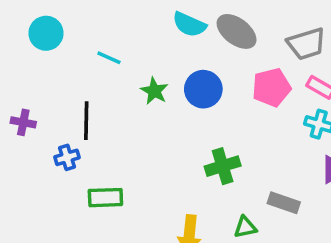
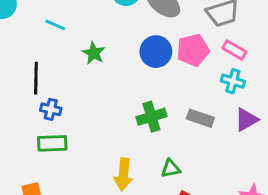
blue circle: (203, 89) -> (156, 52), moved
blue cross: (67, 157) -> (51, 109), moved, turned 30
gray rectangle: (284, 203) -> (200, 118), moved

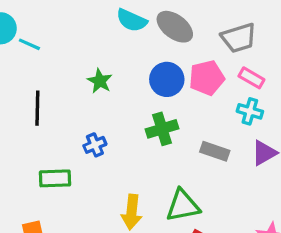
cyan line: (55, 25) -> (29, 44), moved
blue cross: (51, 109) -> (95, 145), moved, turned -36
green cross: (151, 117) -> (162, 129), moved
green triangle: (171, 169) -> (183, 206), size x1.6

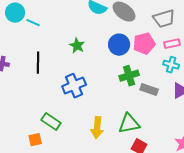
pink rectangle: (251, 78) -> (172, 44), turned -42
green cross: (162, 129) -> (129, 76), moved
blue cross: (95, 145) -> (74, 86), size x1.6
green rectangle: (55, 178) -> (51, 122), moved, turned 36

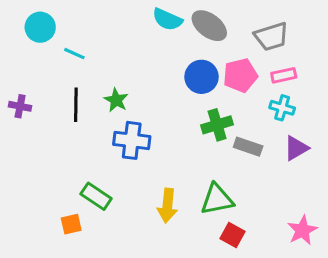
cyan line: (33, 23) -> (74, 54), moved
green star: (77, 46) -> (116, 100), moved
blue cross: (74, 86) -> (132, 140), turned 30

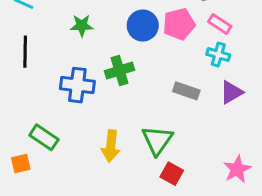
pink rectangle: (284, 75) -> (220, 24), turned 45
green star: (116, 100) -> (82, 25), moved, turned -30
green cross: (217, 125) -> (119, 71), moved
green triangle: (217, 199) -> (157, 140), turned -44

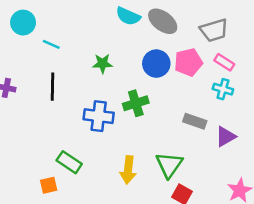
purple triangle: (231, 92) -> (226, 137), moved

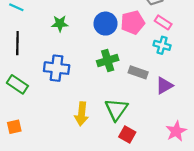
green cross: (136, 103) -> (108, 61), moved
green rectangle: (69, 162) -> (17, 84), moved

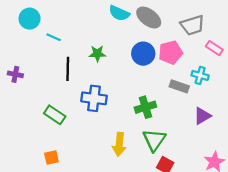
pink rectangle: (163, 22) -> (214, 48), moved
black line: (17, 43) -> (68, 69), moved
green cross: (108, 61) -> (145, 107), moved
gray rectangle: (138, 72) -> (179, 86), moved

